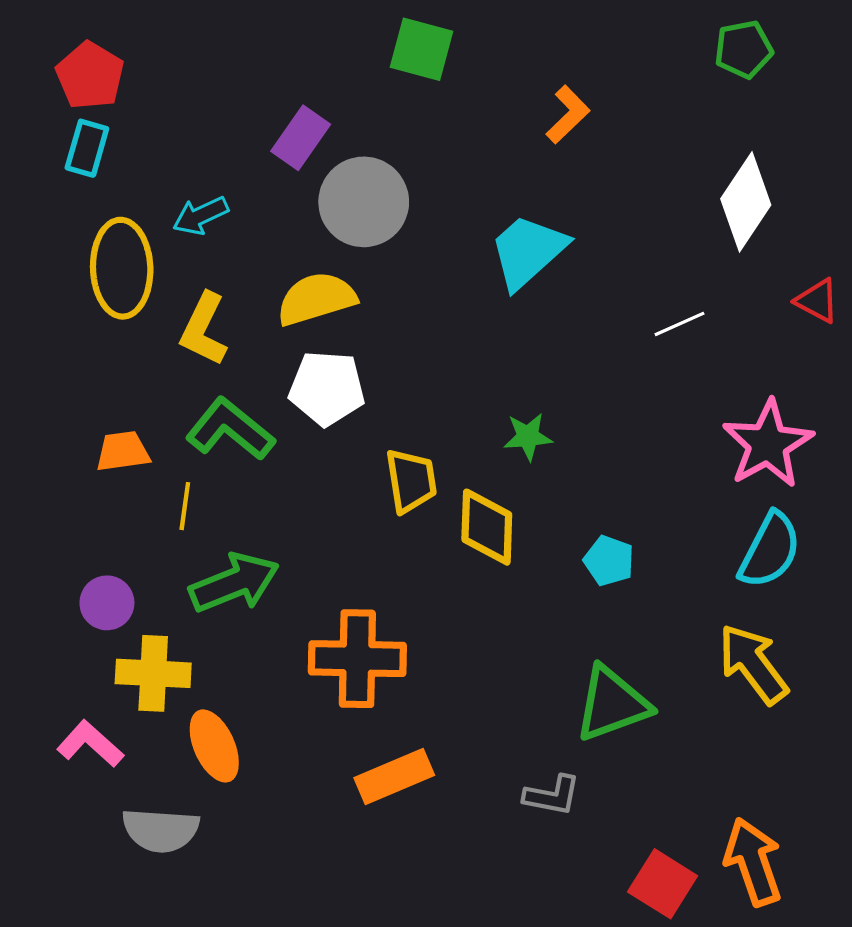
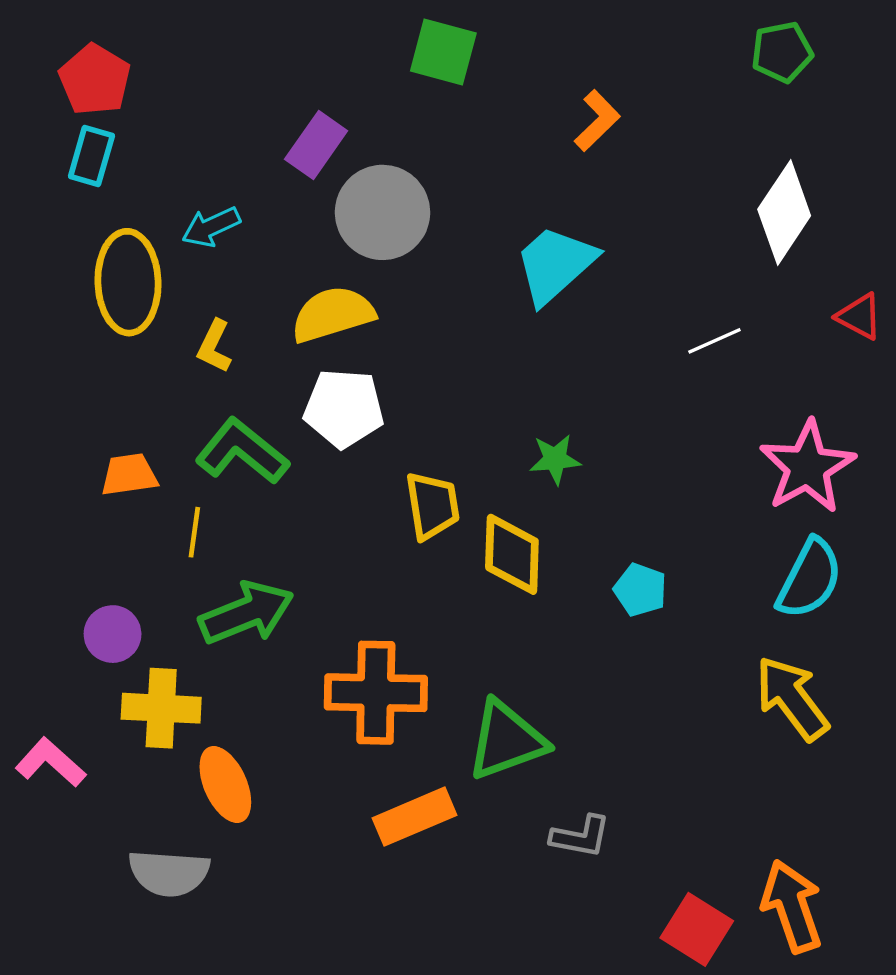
yellow L-shape: (204, 329) -> (214, 346), size x0.7
green triangle: (612, 704) -> (506, 740), moved
pink L-shape: (90, 744) -> (51, 762), moved

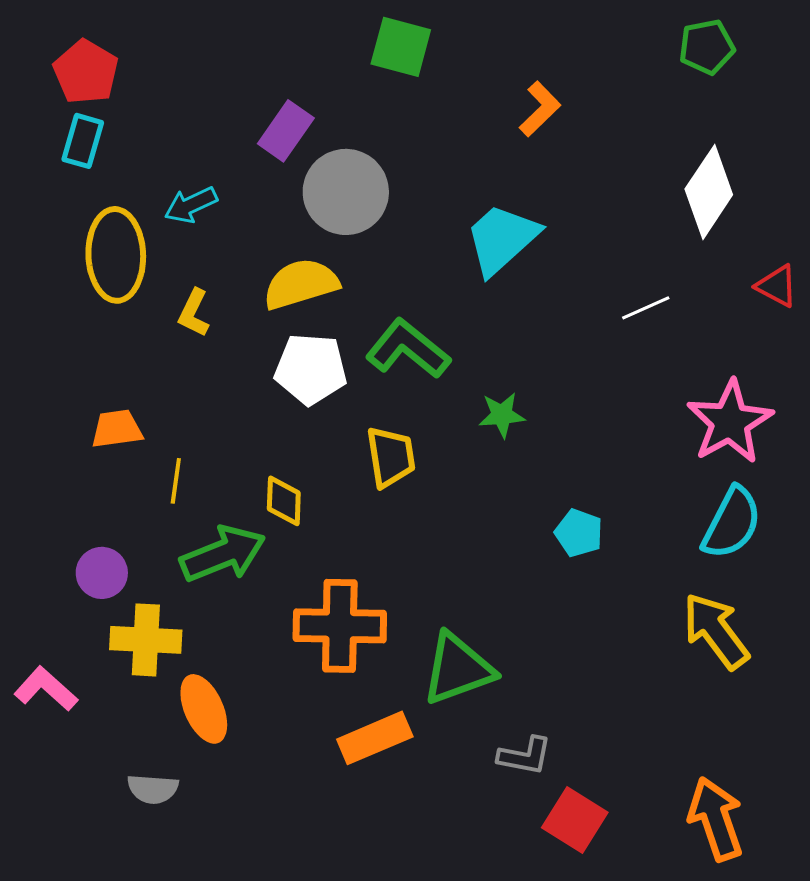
green L-shape: (242, 451) -> (408, 349), moved
yellow diamond: (512, 554) -> (284, 501), moved, size x0.7
gray semicircle: (169, 873) -> (153, 789), size x0.7
red square: (697, 929) -> (575, 820), moved

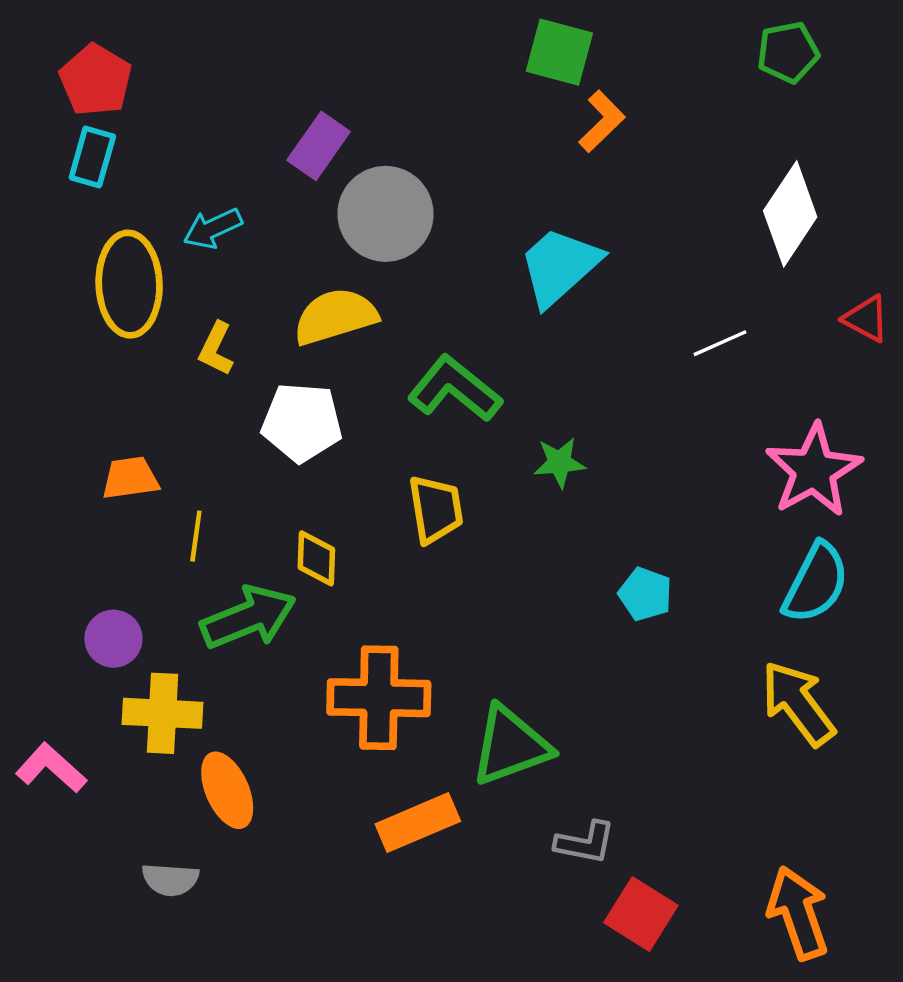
green square: (401, 47) -> (559, 52), moved
white pentagon: (311, 369) -> (302, 422), moved

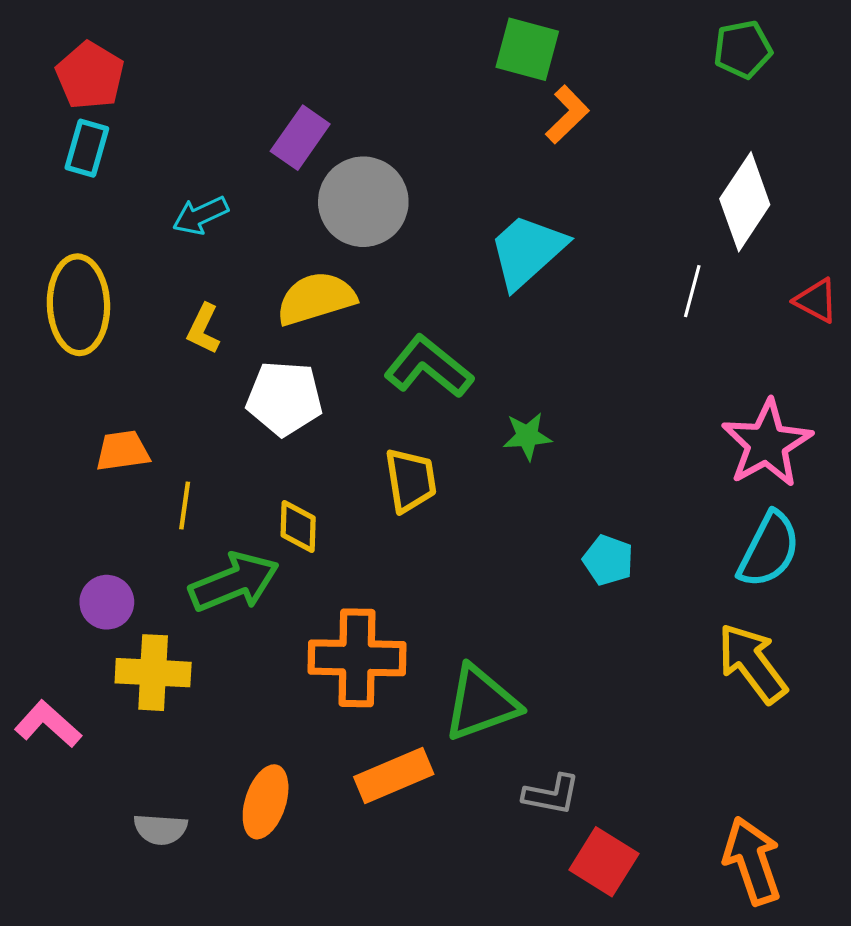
yellow ellipse: (129, 284) -> (78, 305), moved
white line: (720, 343) -> (692, 291), moved, turned -51
orange ellipse: (227, 790) -> (266, 802), moved, turned 42

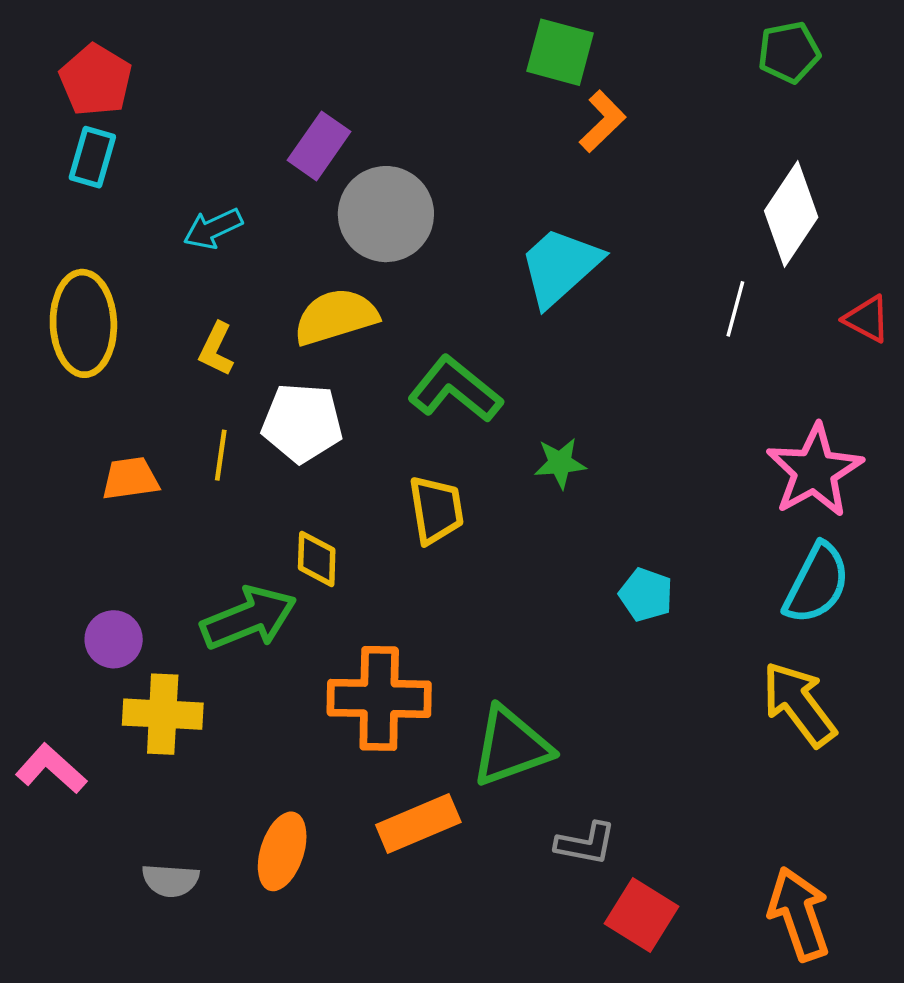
yellow line: (185, 505) -> (221, 455), moved

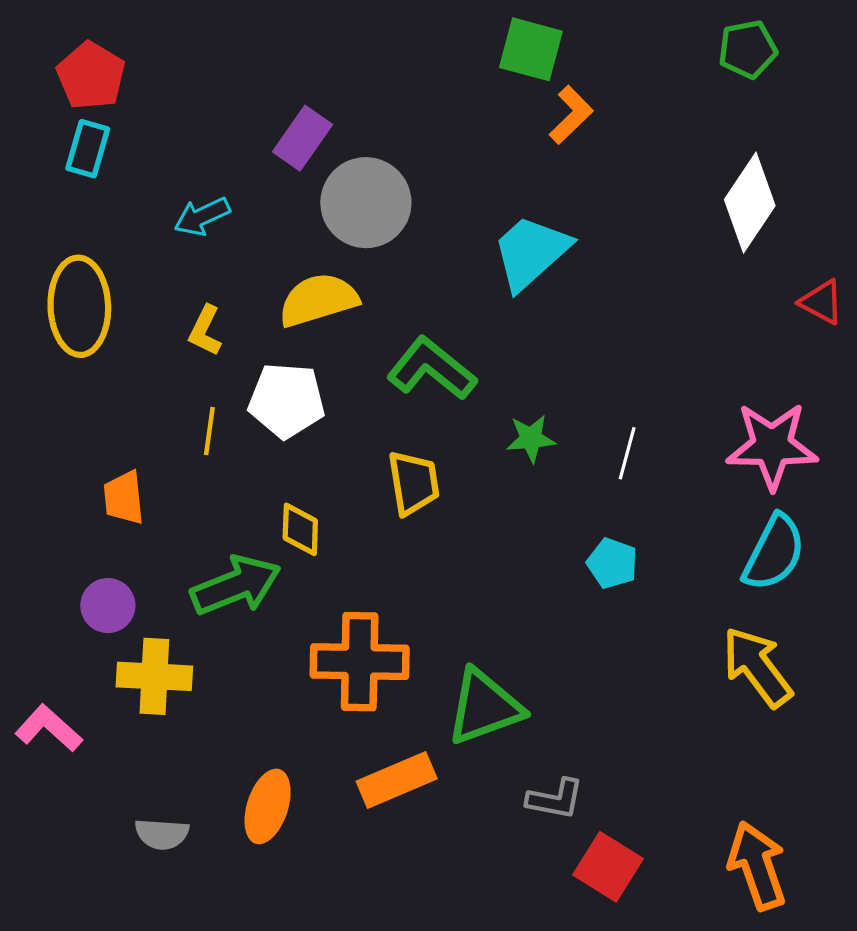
white line: (735, 309) -> (627, 453), moved
pink star: (815, 471) -> (772, 446), turned 30
orange trapezoid: (130, 479) -> (124, 498), moved, turned -88

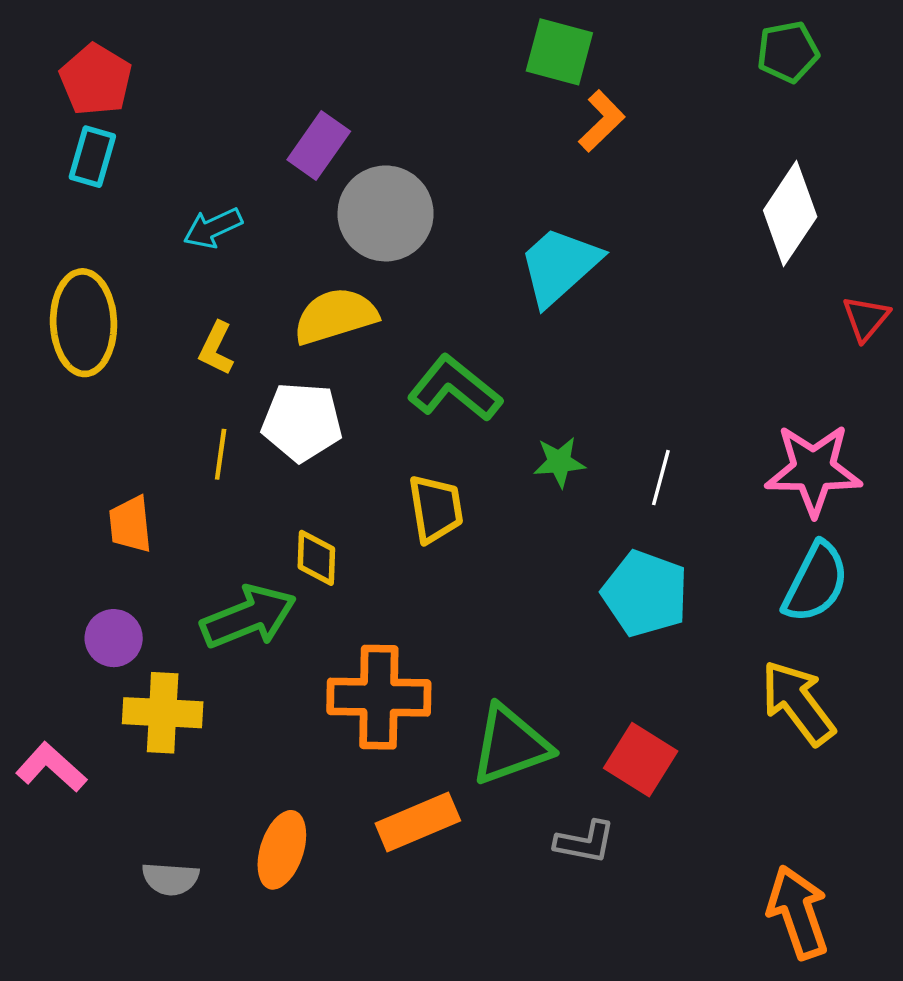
red triangle: (822, 302) -> (866, 318), turned 42
cyan pentagon: (612, 563) -> (645, 593), size x1.6
red square: (608, 867) -> (641, 760), moved

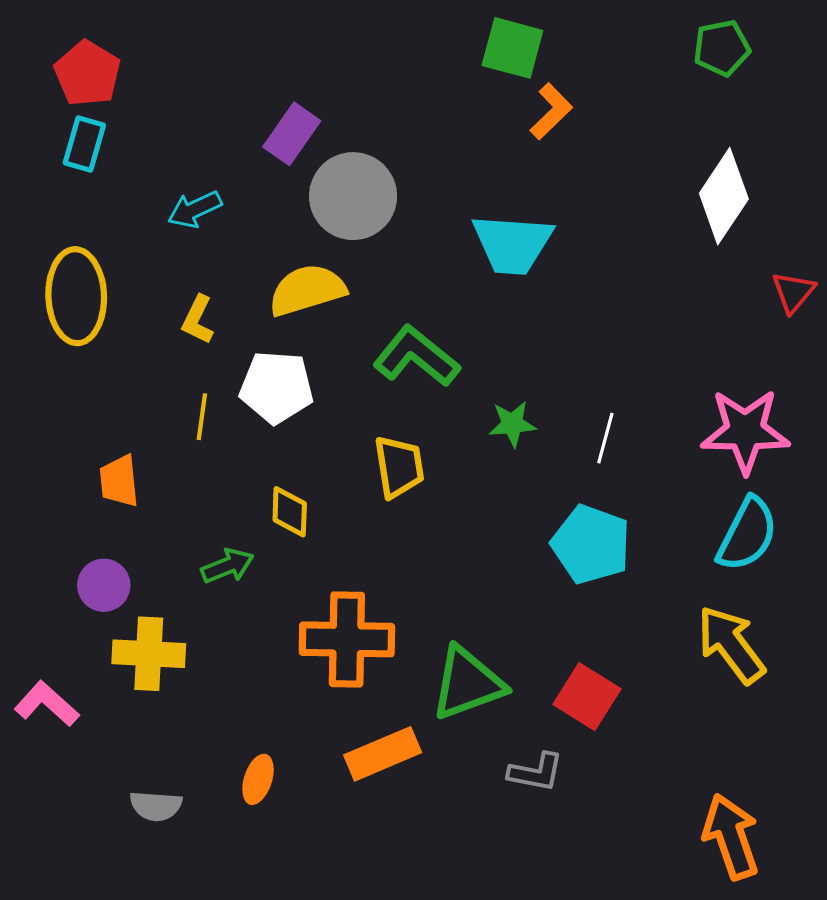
cyan trapezoid: (559, 266) -> (512, 244), turned -134
green arrow: (248, 617) -> (227, 566), size x0.6
orange ellipse: (282, 850) -> (258, 779), size x0.7

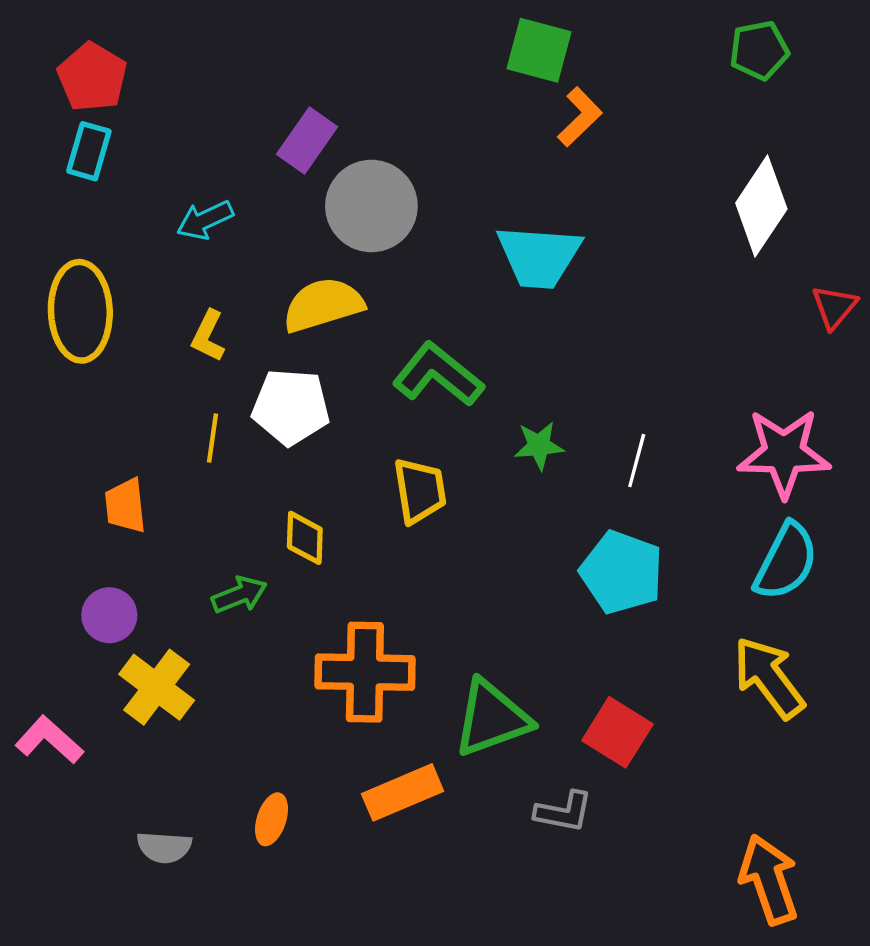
yellow cross: (149, 654) -> (157, 687), turned 34

